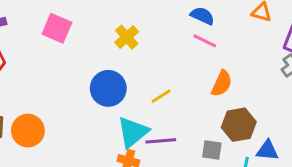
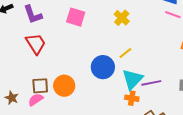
blue circle: (108, 88) -> (103, 67), moved
yellow line: (161, 96) -> (125, 53), moved

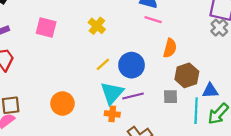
blue circle: (103, 67) -> (132, 65), moved
orange circle: (64, 86) -> (62, 103), moved

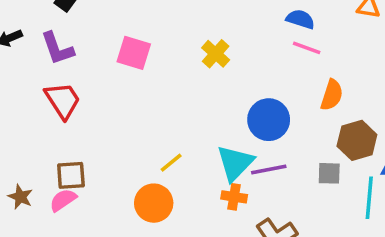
yellow line: (103, 64) -> (171, 163), moved
orange circle: (62, 103) -> (154, 203), moved

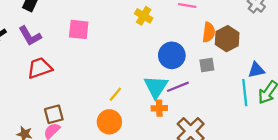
yellow cross: (216, 54) -> (144, 16), moved
red trapezoid: (63, 100) -> (40, 68), turned -65
brown hexagon: (357, 140) -> (227, 39), moved
gray square: (329, 173) -> (207, 65), moved

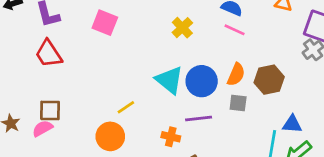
orange semicircle: (209, 32) -> (236, 74), moved
red trapezoid: (40, 68) -> (49, 54), turned -120
cyan triangle: (156, 87) -> (169, 80), moved, turned -40

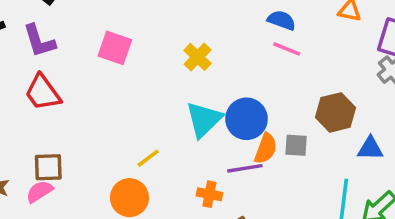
yellow cross: (182, 28) -> (198, 57), moved
orange semicircle: (236, 74) -> (266, 148), moved
cyan triangle: (169, 80) -> (204, 119), turned 40
blue triangle: (292, 124) -> (370, 148), moved

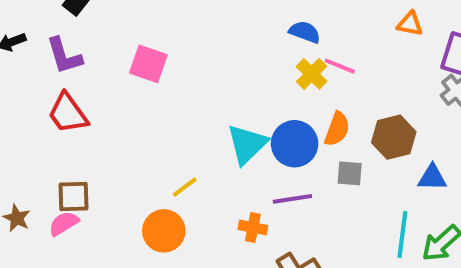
blue semicircle: (282, 20) -> (305, 32), moved
yellow cross: (198, 57) -> (312, 74), moved
orange semicircle: (266, 148) -> (337, 129), moved

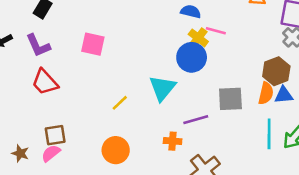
orange semicircle: (337, 129) -> (266, 93), moved
brown hexagon: (394, 137) -> (276, 71), moved
blue circle: (295, 144) -> (192, 57), moved
gray square: (350, 173) -> (230, 99), size x1.5
yellow line: (185, 187) -> (120, 103), moved

